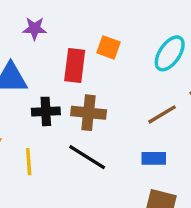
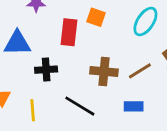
brown cross: (89, 113) -> (104, 72), moved

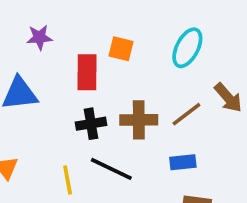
black cross: (46, 70) -> (91, 124), moved
yellow line: (33, 110) -> (68, 180), moved

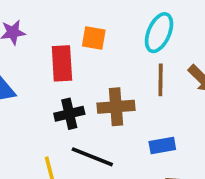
brown line: (186, 114) -> (161, 80), moved, turned -48

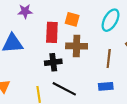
brown line: (161, 80) -> (109, 59), moved
brown cross: (116, 107) -> (77, 46), moved

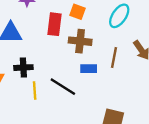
black cross: (53, 62) -> (23, 68), moved
blue rectangle: (106, 86) -> (89, 69), moved

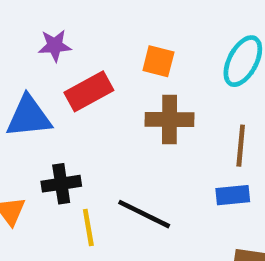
red rectangle: (54, 24) -> (89, 91), moved, turned 60
blue rectangle: (89, 69) -> (233, 195), moved

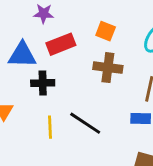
black cross: (61, 184) -> (43, 83), moved

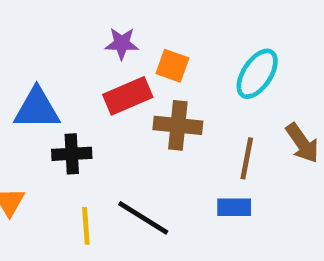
purple star: (44, 14) -> (122, 43), moved
red rectangle: (61, 44) -> (128, 96), moved

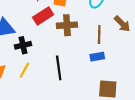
black line: (143, 218) -> (59, 68), turned 60
yellow line: (86, 226) -> (24, 70), moved, turned 42

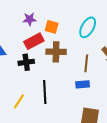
black cross: (23, 45) -> (26, 62), moved
yellow line: (24, 70) -> (19, 101), moved

